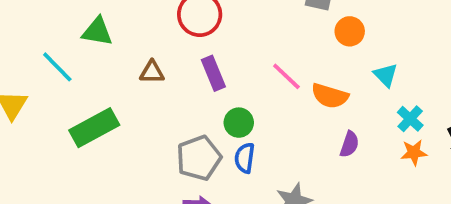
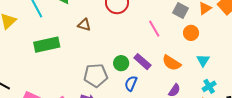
purple rectangle: (213, 73) -> (142, 62), moved, turned -42
pink line: (286, 76) -> (154, 29), moved
blue semicircle: (245, 158) -> (131, 83), moved

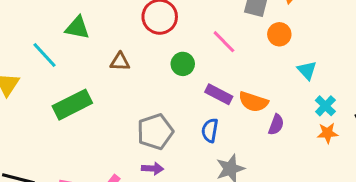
green circle: (121, 63) -> (183, 64), moved
orange semicircle: (171, 63) -> (253, 102), moved

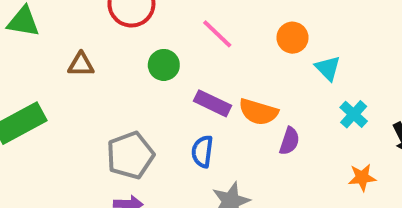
orange circle: (279, 34) -> (292, 38), moved
orange star: (328, 133) -> (362, 177), moved

